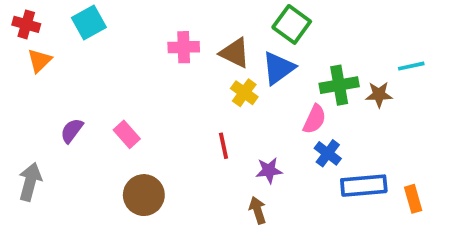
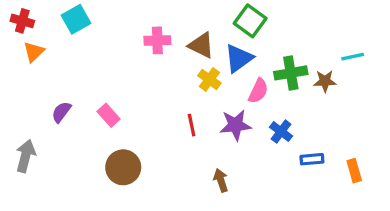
pink semicircle: (314, 119) -> (258, 91), moved
purple star: (269, 170) -> (235, 125), moved, size x1.4
blue rectangle: (364, 186) -> (312, 159), size x0.6

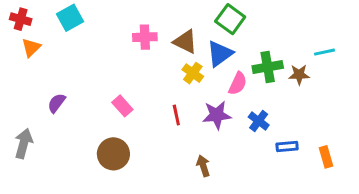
pink rectangle: (109, 115) -> (122, 106), moved

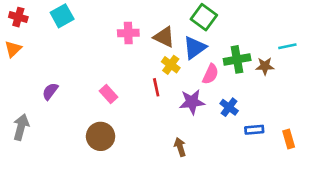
orange triangle: (31, 48) -> (13, 49), moved
red line: (176, 115) -> (156, 87), moved

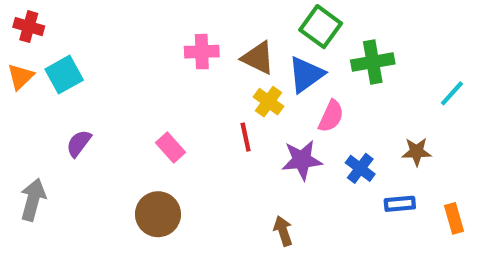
cyan square: (62, 16) -> (64, 75), moved
cyan line: (287, 46) -> (452, 93), moved, turned -36
green cross: (237, 59) -> (373, 62), moved
brown star: (265, 66) -> (417, 152), moved

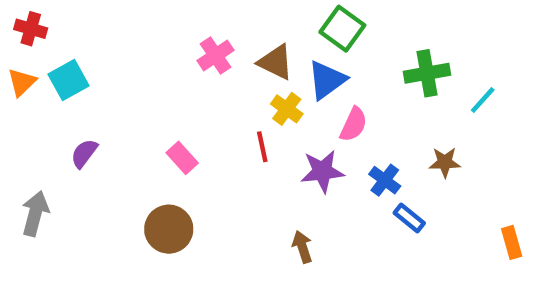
pink cross: (202, 52) -> (216, 55), turned -32
green cross: (373, 62) -> (427, 73), moved
blue rectangle: (400, 204) -> (409, 218), moved, turned 44
orange rectangle: (454, 218) -> (512, 242), moved

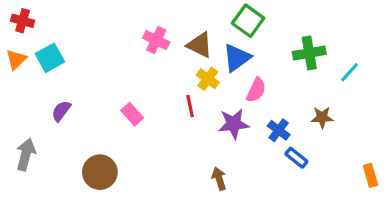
pink cross: (216, 55) -> (156, 40), turned -30
brown circle: (169, 229) -> (100, 172), moved

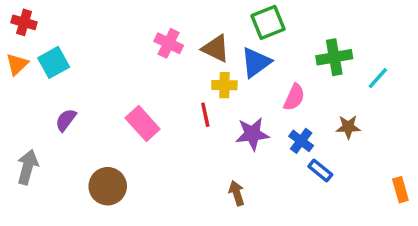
green square: (248, 21) -> (268, 22), turned 32
yellow cross: (208, 79) -> (224, 85), turned -35
pink semicircle: (256, 90) -> (294, 97), moved
pink rectangle: (132, 114) -> (143, 123), size x1.4

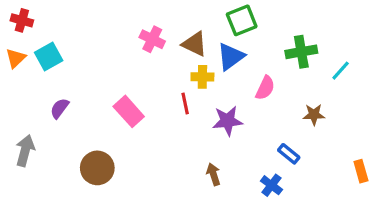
blue cross: (301, 141) -> (271, 185), moved

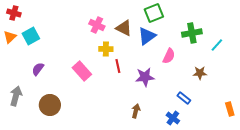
yellow cross: (202, 77) -> (106, 49), moved
brown circle: (97, 168) -> (50, 105), moved
brown arrow: (213, 174) -> (136, 111), turned 32

